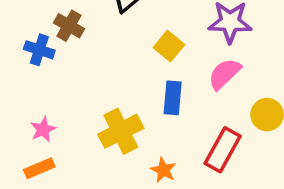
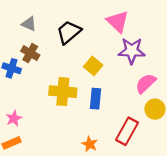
pink semicircle: (224, 74) -> (146, 83), moved
yellow cross: (121, 131) -> (63, 92), moved, turned 32

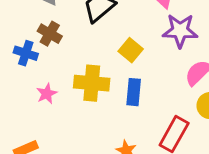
pink star: (14, 118) -> (47, 94), moved

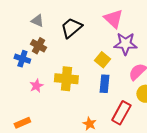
yellow square: (131, 50) -> (102, 60), moved
blue rectangle: (134, 92) -> (104, 84), moved

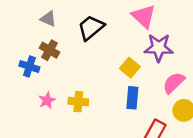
yellow cross: (66, 79) -> (78, 102), moved, size x0.7

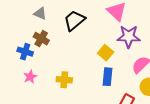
pink star: (47, 100) -> (30, 77), moved

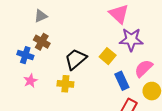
gray triangle: (40, 13) -> (41, 16), turned -48
black trapezoid: (74, 20) -> (76, 59), moved
blue rectangle: (108, 77) -> (122, 81), moved, turned -30

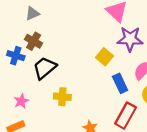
black trapezoid: (76, 59) -> (45, 68), moved
pink star: (30, 81) -> (21, 101), moved
yellow cross: (65, 84) -> (62, 97), moved

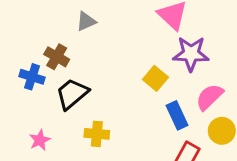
gray triangle: (32, 14) -> (86, 21), moved

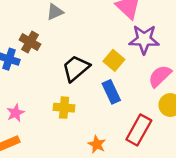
black trapezoid: (72, 94) -> (76, 68), moved
blue rectangle: (177, 115) -> (111, 92), moved

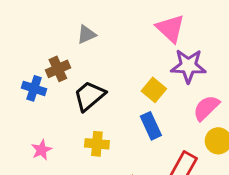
brown cross: (30, 42) -> (58, 69), turned 36
black trapezoid: (76, 68) -> (89, 96), moved

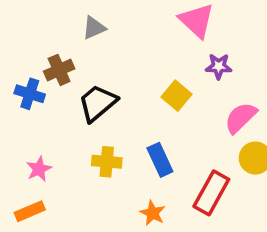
purple star: (188, 66) -> (219, 66), size x0.6
blue rectangle: (151, 126) -> (160, 160), moved

